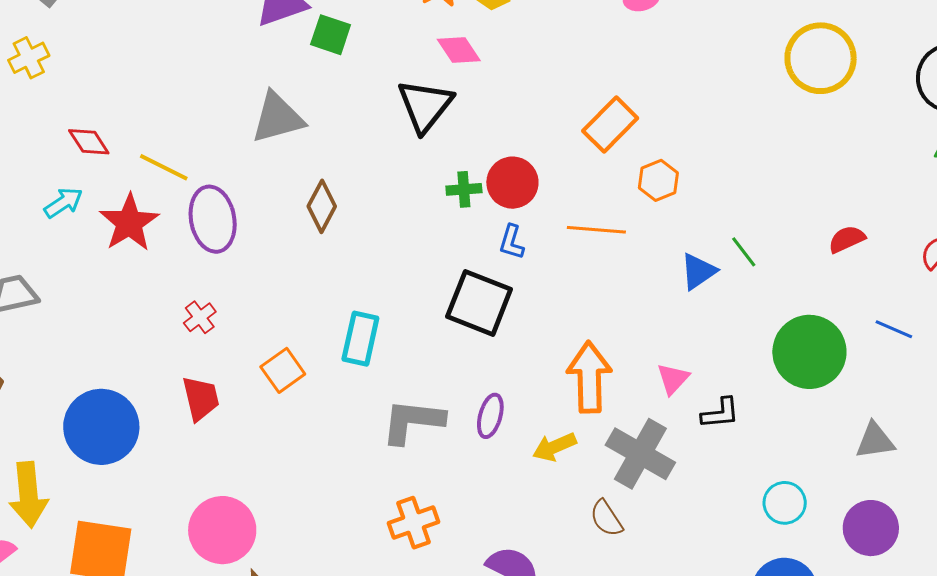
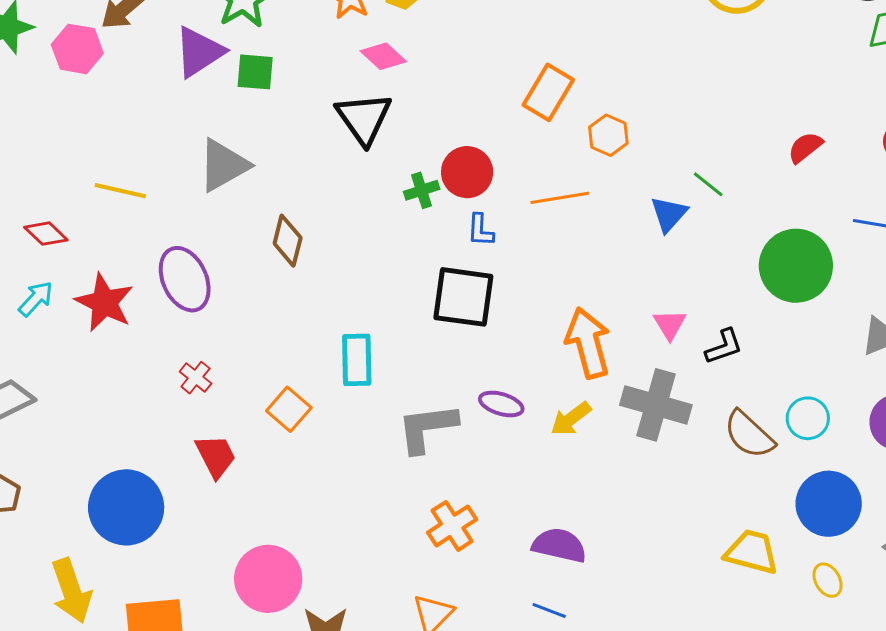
yellow line: (164, 167) -> (120, 191), moved
purple ellipse: (490, 416) -> (501, 404), turned -75
brown semicircle: (606, 518) -> (749, 435), moved, size x1.4

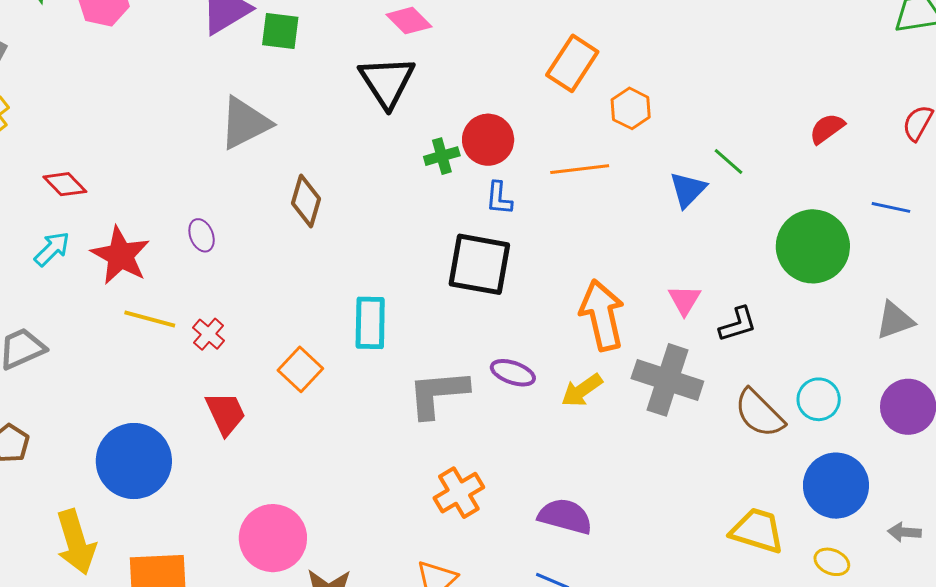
yellow line: (120, 191) -> (150, 319), moved
purple ellipse: (185, 279) -> (202, 235), size x0.5
yellow ellipse: (828, 580) -> (832, 562), turned -40

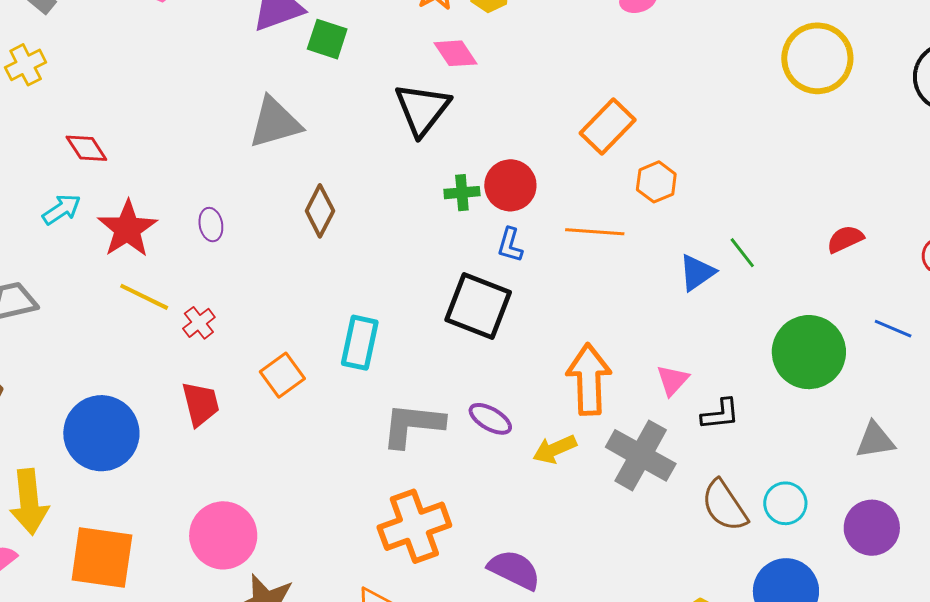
orange cross: (459, 493) -> (414, 526), size x1.4

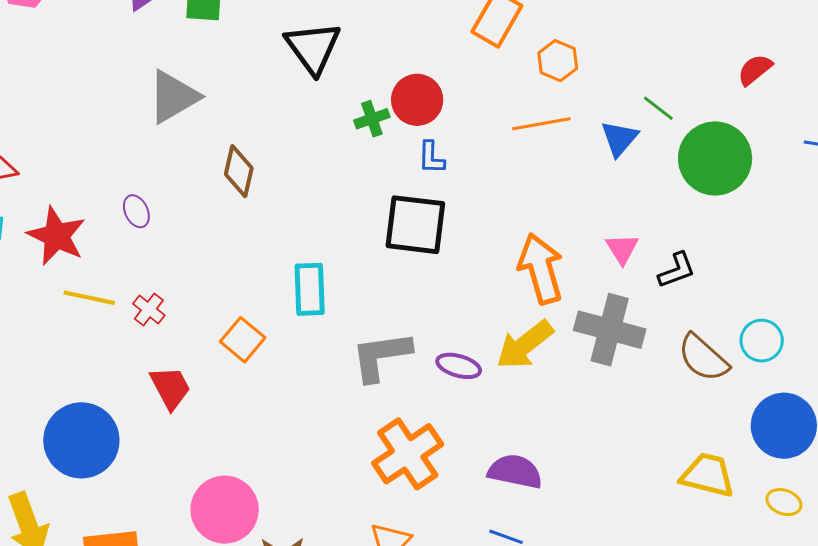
orange line: (595, 232) -> (541, 124), moved
green circle: (809, 352) -> (715, 158), moved
purple ellipse: (490, 419) -> (459, 366), moved
yellow arrow: (555, 449) -> (525, 345), size x1.4

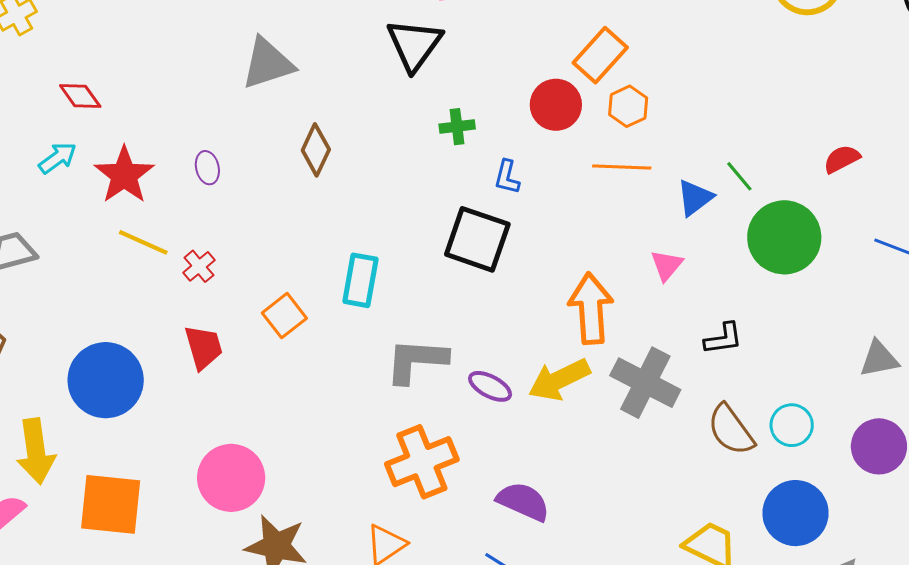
orange hexagon: (558, 61) -> (628, 106), moved
red circle: (417, 100) -> (556, 105), moved
pink triangle: (622, 249) -> (667, 265), moved

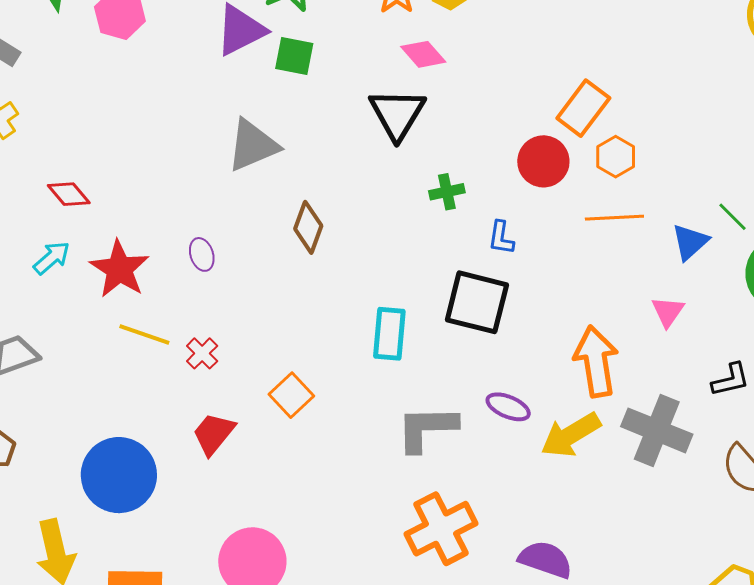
cyan rectangle: (360, 280) -> (389, 334), moved
red trapezoid: (204, 347) -> (214, 434), turned -120
purple ellipse: (490, 386) -> (508, 407), moved

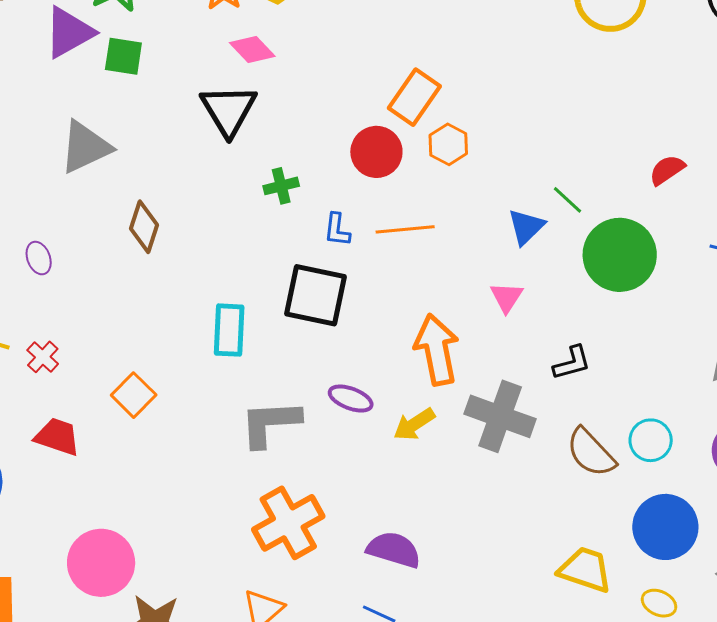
orange line: (614, 218) -> (405, 229), moved
red trapezoid: (214, 434) -> (57, 437), turned 72
yellow arrow: (571, 435) -> (414, 424), size x0.7

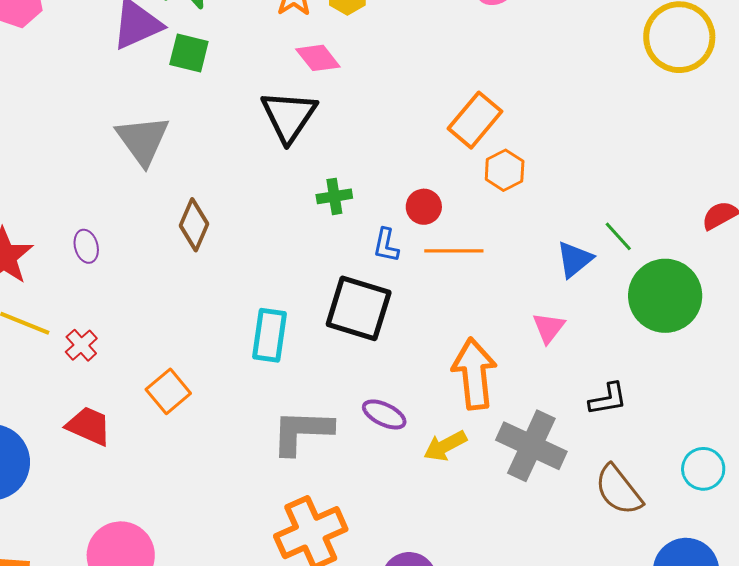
gray triangle: (85, 147) -> (143, 140), turned -46
red circle: (376, 152) -> (424, 207), moved, size x0.7
cyan circle: (651, 440) -> (703, 469), moved

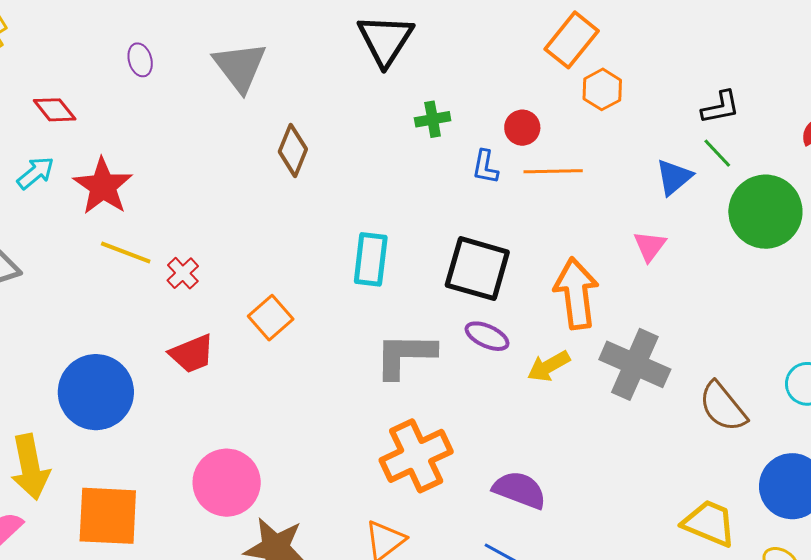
purple ellipse: (86, 246) -> (140, 60), moved
black square: (359, 308) -> (477, 269), moved
black L-shape: (608, 399) -> (721, 107), moved
red trapezoid: (89, 426) -> (192, 354), turned 135

